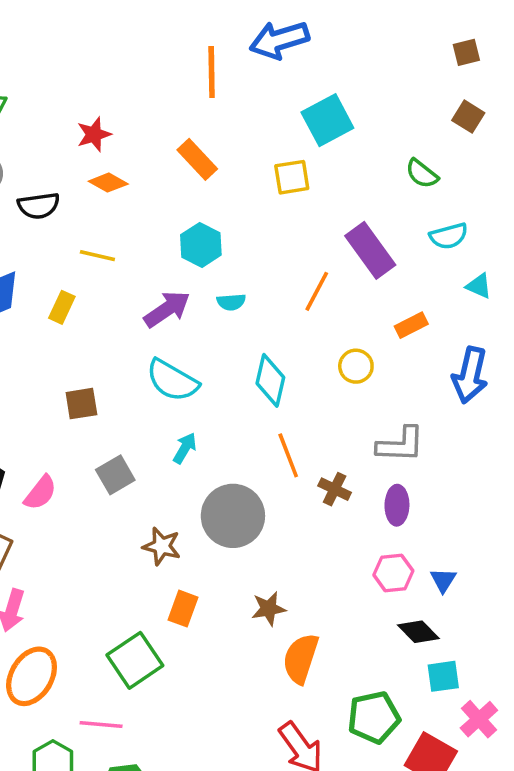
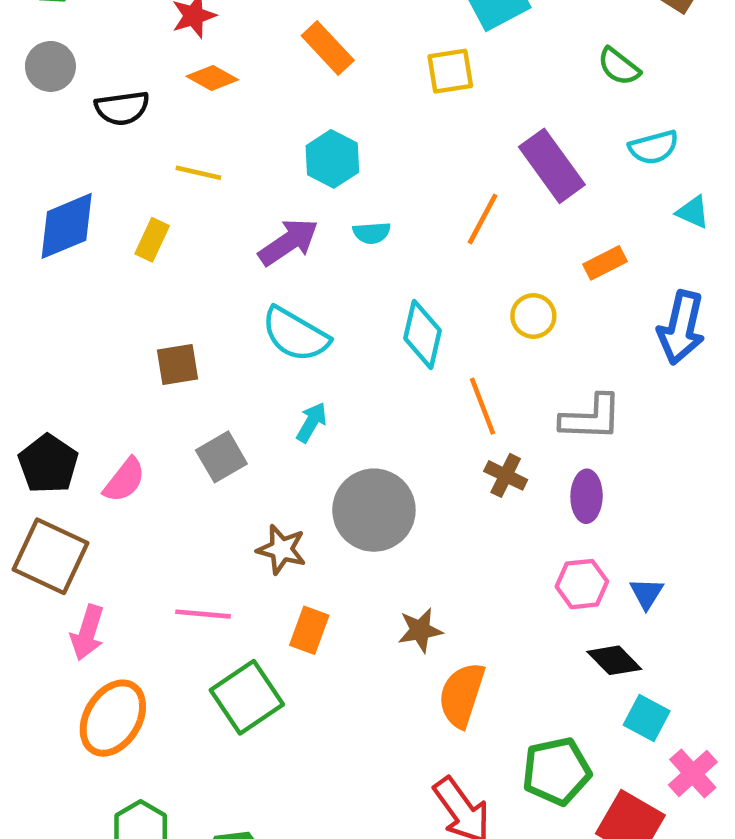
orange line: (288, 455) -> (483, 406), moved
cyan square: (443, 676) -> (647, 718), turned 36
pink line: (101, 724) -> (203, 614), moved

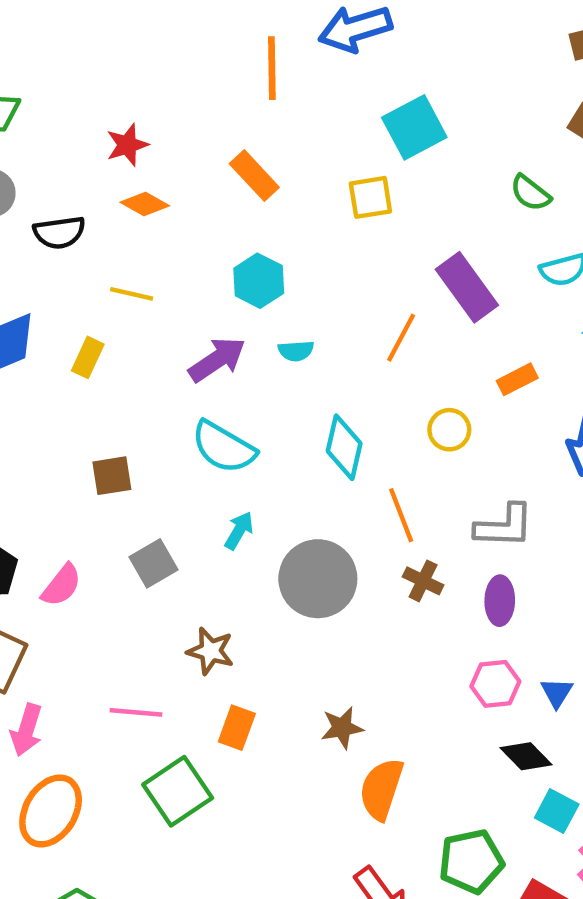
gray circle: (374, 510) -> (318, 579), moved

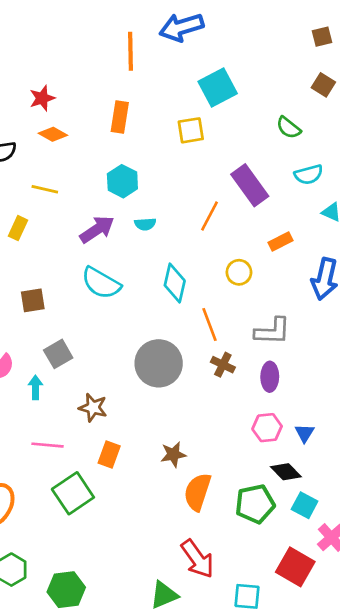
orange rectangle: (254, 176) -> (120, 117), turned 52
cyan arrow: (239, 531) -> (35, 387), moved, turned -30
green pentagon: (471, 861) -> (255, 504), moved

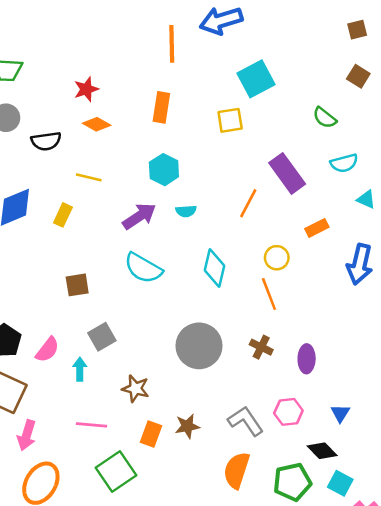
orange line: (210, 325) -> (269, 294), moved
gray L-shape: (272, 331) -> (246, 421), moved, turned -126
pink hexagon: (267, 428) -> (288, 412), moved
brown star: (173, 454) -> (187, 426), moved

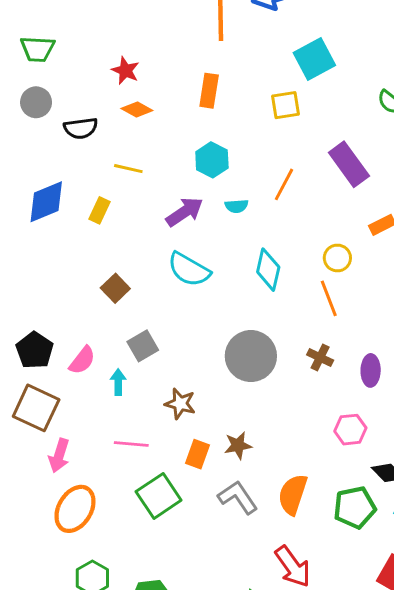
red star: (86, 89) -> (125, 71), turned -30
orange line: (248, 203) -> (284, 184), moved
brown square: (77, 285) -> (115, 288), turned -35
gray L-shape: (246, 421) -> (238, 497), moved

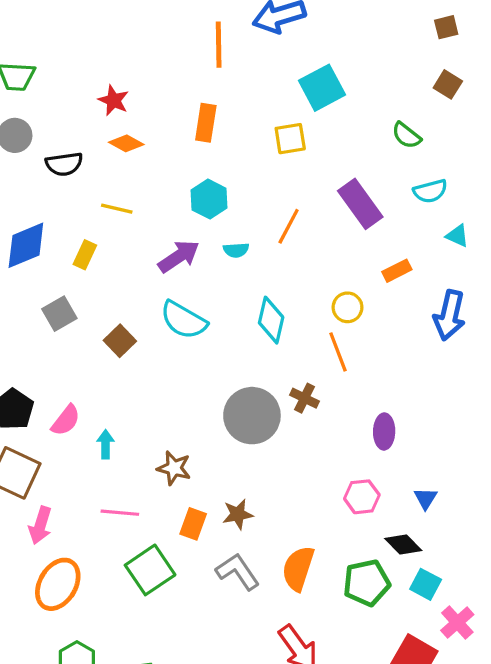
brown square: (115, 288) -> (120, 341), moved
gray square: (143, 346) -> (59, 314), moved
brown cross: (320, 357) -> (305, 398), moved

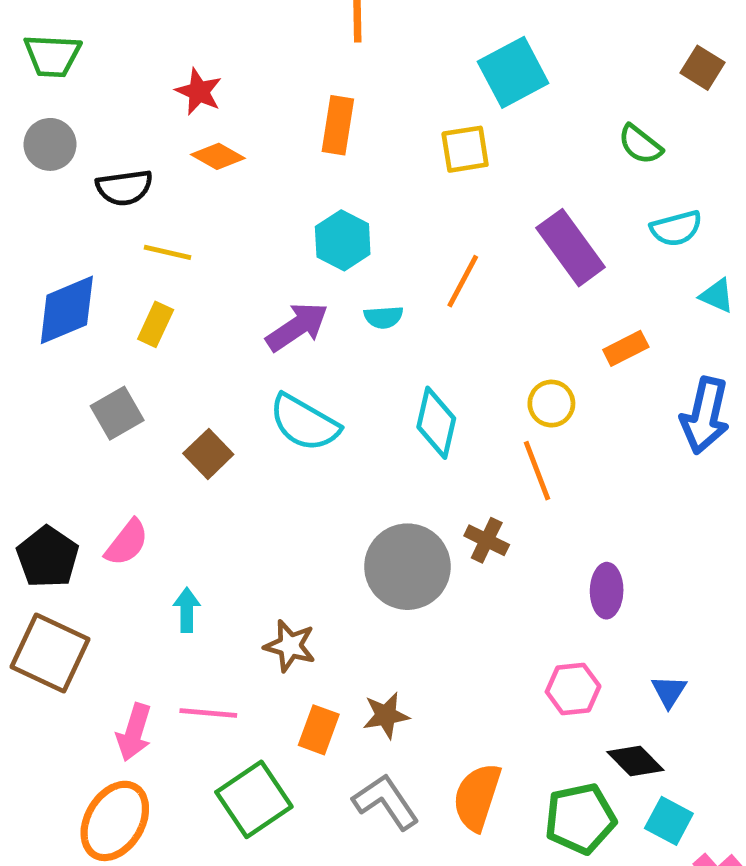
yellow line: (117, 209) -> (168, 252), moved
pink semicircle: (66, 420) -> (127, 543), moved
pink arrow: (40, 525) -> (134, 732), moved

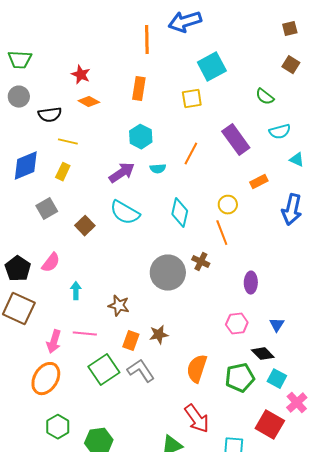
gray L-shape: (386, 802) -> (141, 371), moved

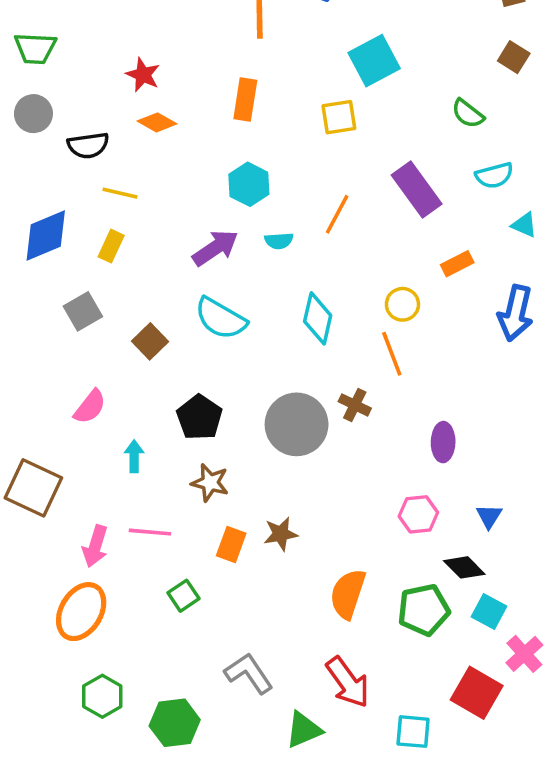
black pentagon: (18, 269) -> (199, 417), moved
green square: (104, 370) -> (184, 596), size x0.6
gray L-shape: (141, 371) -> (249, 673), moved

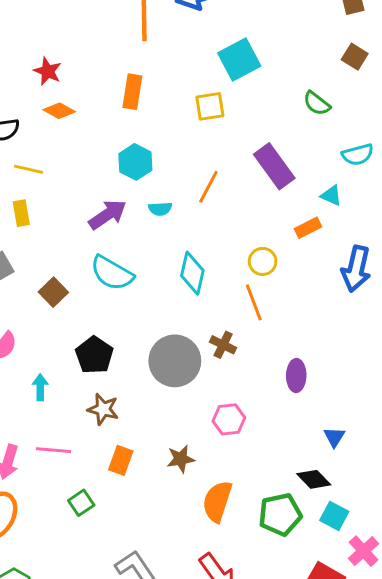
cyan semicircle: (494, 175) -> (358, 155), moved
cyan triangle: (524, 225) -> (331, 196), moved
yellow rectangle: (111, 246) -> (21, 213), turned -35
pink hexagon: (418, 514) -> (229, 419), moved
brown star: (281, 534) -> (181, 459), moved

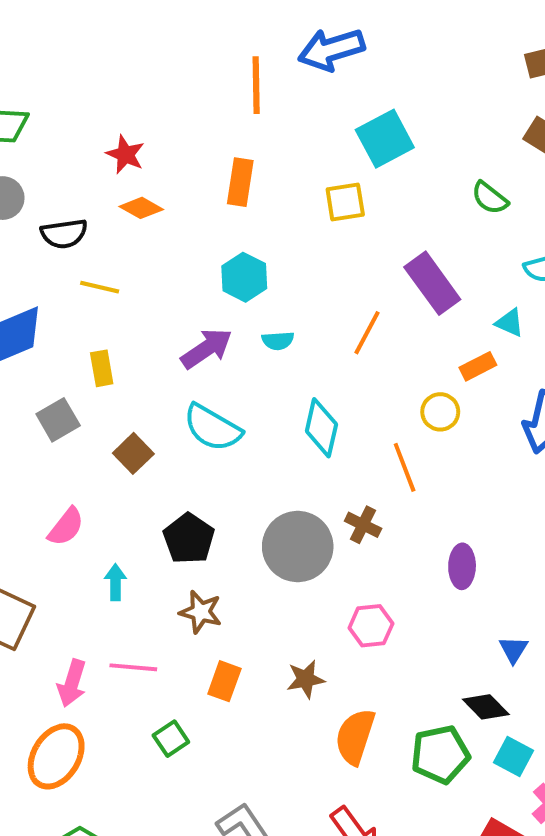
orange line: (208, 187) -> (367, 333), moved
yellow rectangle: (21, 213) -> (102, 368), moved
yellow circle: (263, 261) -> (440, 412), moved

